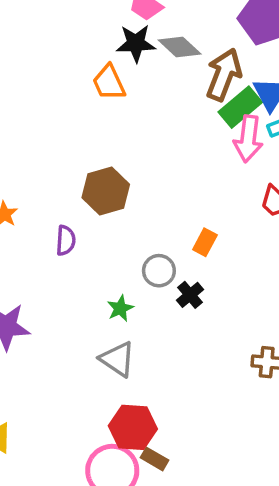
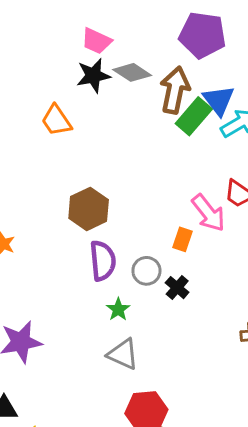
orange trapezoid: (109, 83) -> (56, 120), moved
pink arrow: (248, 139) -> (208, 213), moved, turned -36
purple semicircle: (66, 241) -> (103, 261), moved, size x1.5

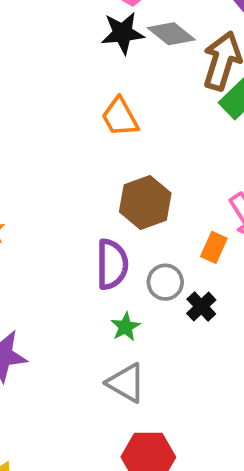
orange trapezoid: (56, 120) -> (120, 117), moved
brown hexagon: (89, 209) -> (145, 203), moved

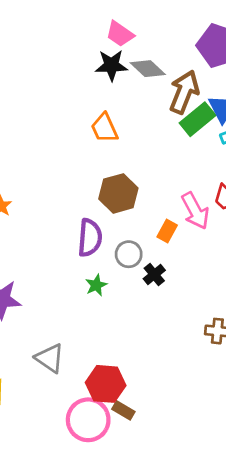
gray triangle: (126, 383) -> (50, 358), moved

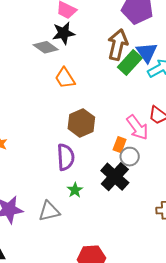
gray diamond: (148, 69) -> (46, 47), moved
gray circle: (129, 254) -> (130, 157), moved
black cross: (154, 275) -> (115, 177), size x1.8
gray triangle: (50, 358) -> (49, 211), moved, turned -40

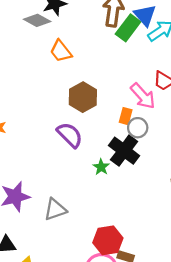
purple semicircle: (66, 157) -> (70, 135), turned -36
green star: (75, 190) -> (101, 167), moved
gray triangle: (49, 211) -> (55, 209), moved

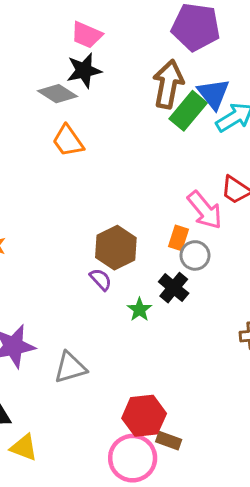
orange trapezoid: (61, 51) -> (68, 141), moved
brown hexagon: (83, 97) -> (116, 248), moved
purple semicircle: (70, 135) -> (101, 279), moved, size x0.6
black cross: (124, 151) -> (174, 288), size x0.7

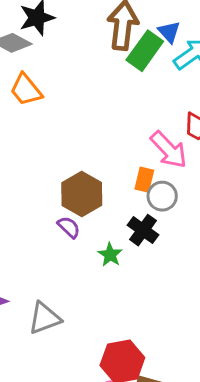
blue triangle: (213, 94) -> (169, 32), size x0.7

